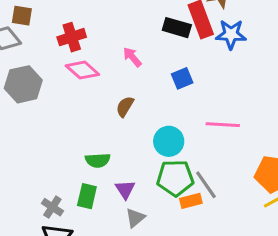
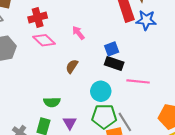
black rectangle: (177, 28) -> (114, 63), moved

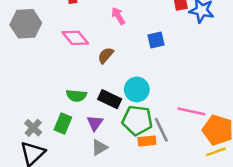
pink diamond: (44, 40) -> (75, 38), moved
black rectangle: (114, 63) -> (110, 99), moved
pink line: (138, 81) -> (191, 111), moved

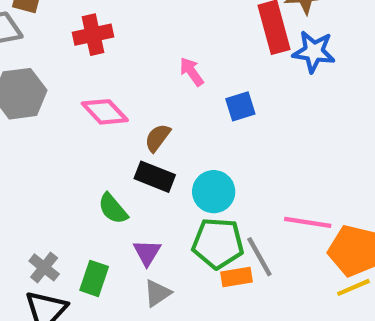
pink arrow: (118, 16) -> (192, 72), moved
green semicircle: (76, 96) -> (113, 209), turned 48
black rectangle: (110, 99) -> (155, 177), moved
green rectangle: (63, 123) -> (94, 278), moved

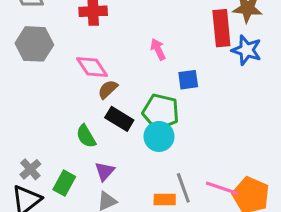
brown semicircle: (158, 138) -> (108, 89), moved
pink line: (308, 222) -> (222, 188), moved
green pentagon: (218, 243) -> (161, 112), moved

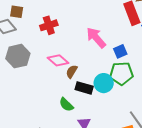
pink arrow: (158, 49) -> (96, 38), size x1.6
green pentagon: (161, 112) -> (121, 73), moved
cyan circle: (159, 136) -> (104, 83), moved

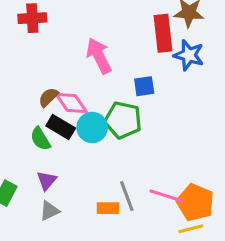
blue square: (120, 51) -> (144, 86), moved
pink diamond: (58, 60) -> (71, 103), moved
green semicircle: (66, 105) -> (40, 139), moved

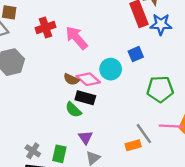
pink arrow: (99, 56) -> (77, 38), moved
brown semicircle: (48, 97) -> (71, 79), turned -96
green pentagon: (123, 120) -> (160, 89), moved
cyan circle: (92, 127) -> (111, 69), moved

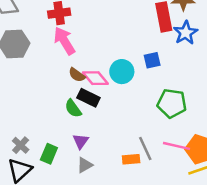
blue star: (161, 24) -> (186, 33), turned 30
pink arrow: (77, 38) -> (64, 41), moved

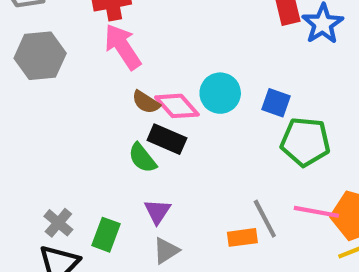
blue square: (152, 60) -> (276, 103), moved, turned 35

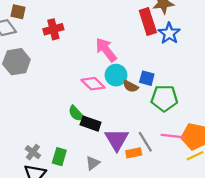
pink arrow: (123, 47) -> (106, 50), moved
brown semicircle: (146, 102) -> (131, 86), moved
black rectangle: (167, 139) -> (91, 124), moved
purple triangle: (157, 211) -> (117, 140), moved, size x1.6

